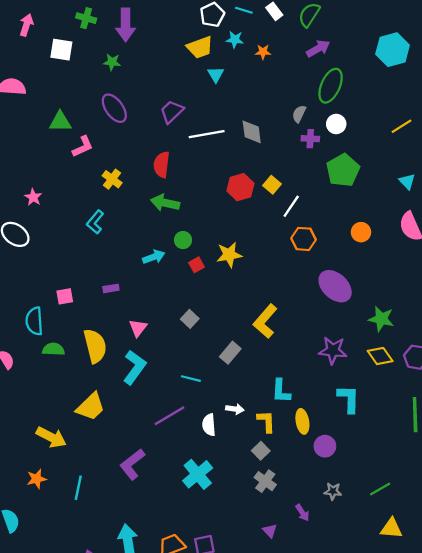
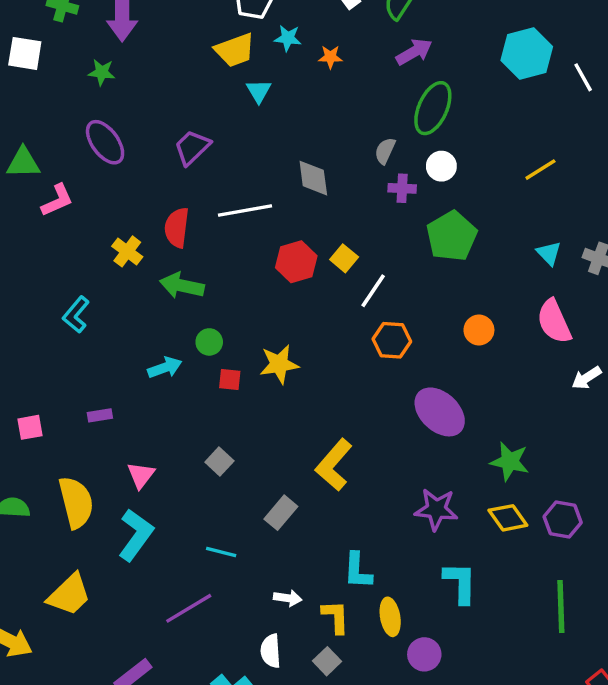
white line: (207, 134) -> (245, 211), moved
yellow cross: (112, 179) -> (127, 251), moved
red square: (197, 265) -> (230, 380), turned 35
white semicircle: (209, 425) -> (271, 651), moved

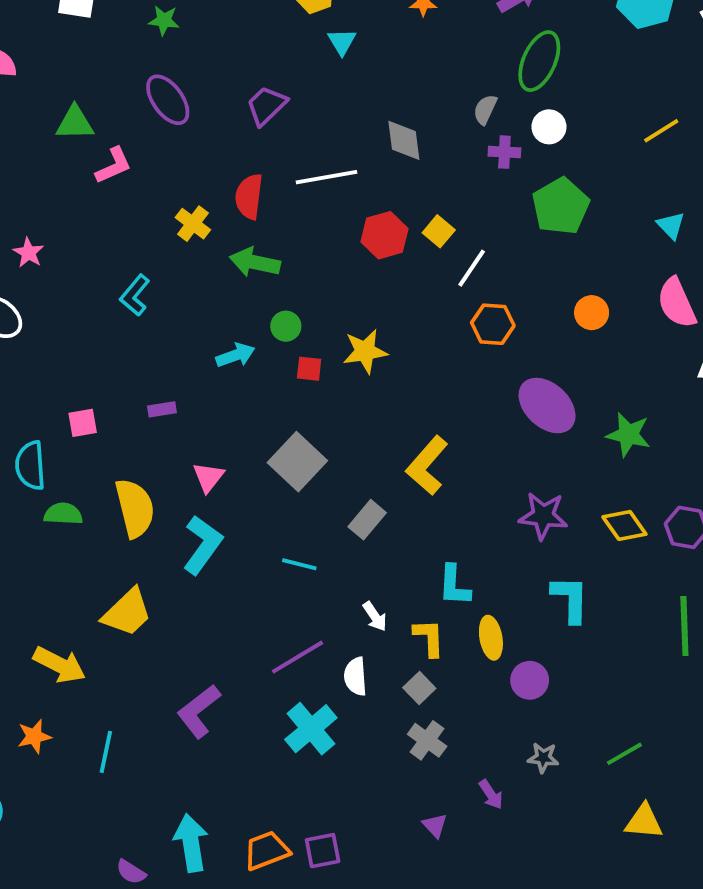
gray square: (219, 461) -> (297, 462), size x1.8
green star: (510, 461) -> (628, 435), moved
white arrow: (288, 598) -> (375, 616), turned 48
purple line: (189, 608) -> (297, 657), moved

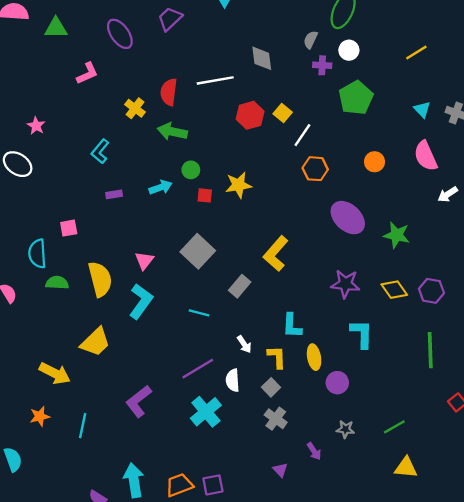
purple trapezoid: (266, 106) -> (170, 19), moved
green triangle: (75, 123) -> (56, 28), moved
purple rectangle: (162, 409) -> (114, 194), moved

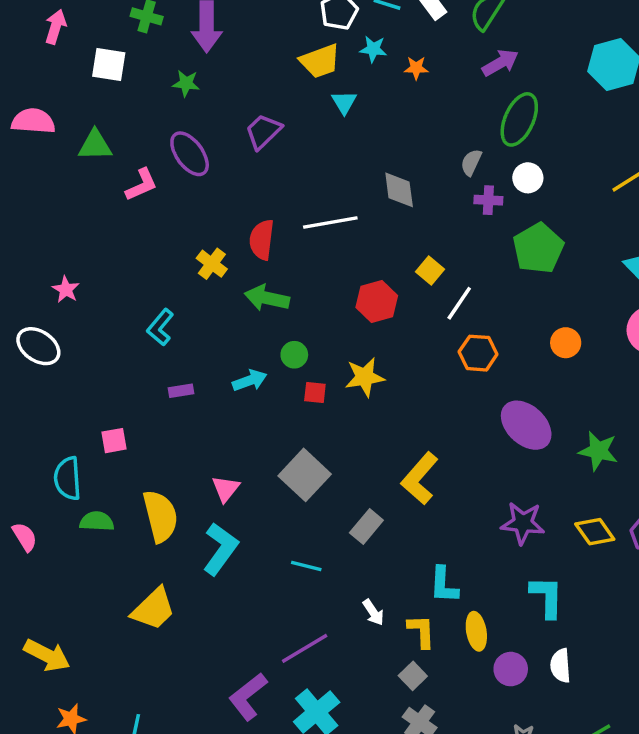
pink L-shape: (87, 73) -> (141, 185), moved
red hexagon: (250, 115) -> (377, 301), moved
yellow arrow: (55, 373) -> (47, 655), moved
white semicircle: (233, 380) -> (560, 666), moved
purple L-shape: (138, 401) -> (248, 697), moved

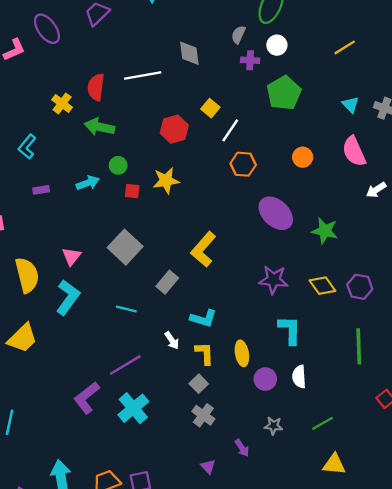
cyan L-shape: (444, 585) -> (203, 318), moved, turned -76

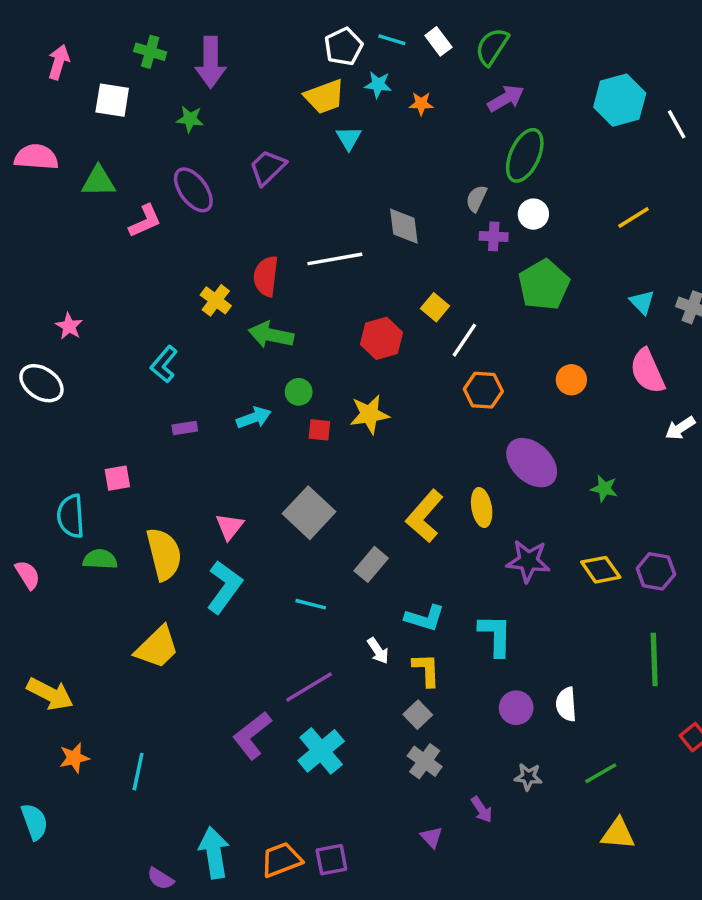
green star: (325, 231) -> (604, 489), size x0.7
cyan L-shape: (290, 330) -> (495, 635), moved
yellow ellipse: (242, 353) -> (482, 507), moved

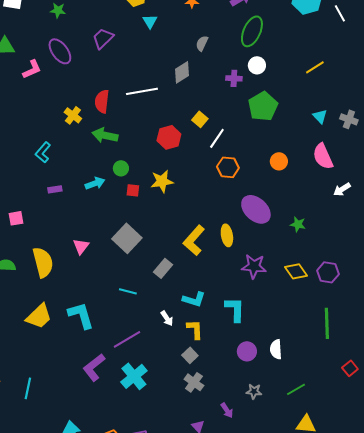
gray semicircle: (476, 199) -> (202, 43), moved
gray diamond: (404, 226) -> (182, 72), turned 65
cyan L-shape: (224, 587) -> (81, 315), moved, turned -52

